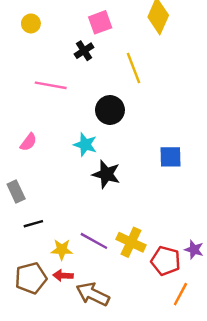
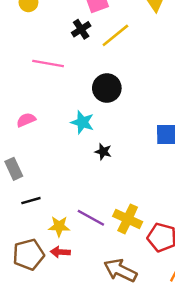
yellow line: (133, 68) -> (115, 35), moved, turned 72
pink semicircle: (28, 142) -> (26, 120), turned -150
black star: (106, 174) -> (103, 152), size x0.6
brown arrow: (93, 294) -> (120, 270), moved

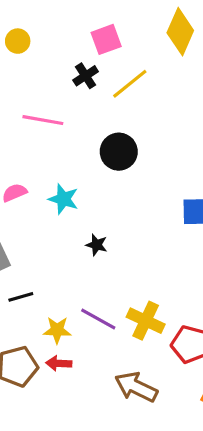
cyan star: (82, 122) -> (63, 199), moved
black star: (103, 152) -> (97, 245), moved

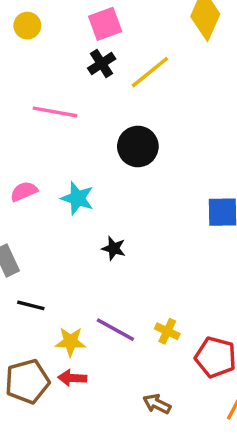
pink square: (106, 39) -> (105, 24), moved
black line: (21, 297) -> (31, 305), turned 30
yellow cross: (146, 321) -> (167, 331), size x0.6
brown arrow: (136, 387) -> (157, 404), size x0.6

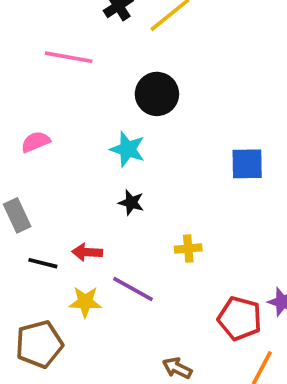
cyan star: (77, 198) -> (128, 149), moved
yellow cross: (167, 331) -> (188, 248), moved, turned -30
red arrow: (72, 378) -> (87, 252), moved

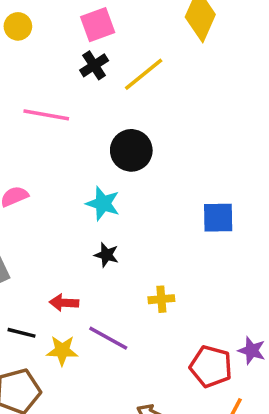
black line: (43, 263) -> (21, 333), moved

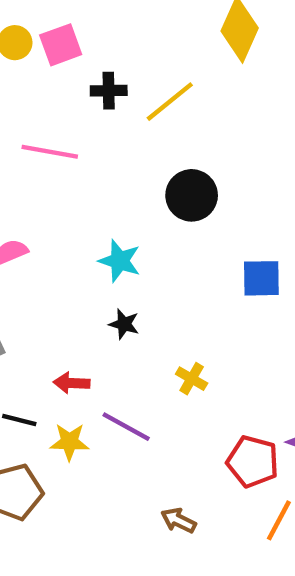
pink square: (98, 25) -> (61, 45), moved
black cross: (94, 65) -> (109, 91), turned 32
black circle: (131, 150) -> (192, 195), moved
yellow cross: (161, 299) -> (192, 379), turned 35

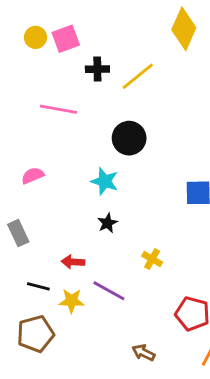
black circle: (192, 195) -> (129, 138), moved
black star: (124, 324) -> (107, 223), turned 30

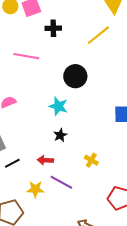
yellow line: (138, 76) -> (98, 35), moved
red arrow: (73, 262) -> (45, 160), moved
black line: (38, 286) -> (12, 163), moved, turned -42

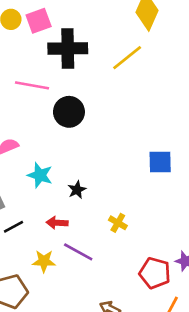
black cross: (53, 28) -> (68, 48), size x1.8
black circle: (75, 76) -> (69, 112), moved
cyan star: (58, 106) -> (40, 175), moved

